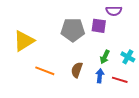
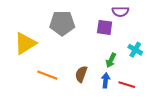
gray pentagon: (73, 30) -> (62, 23), moved
cyan cross: (128, 57) -> (135, 50), moved

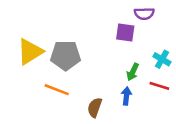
gray pentagon: (62, 23) -> (66, 55), moved
brown semicircle: (81, 74) -> (95, 107), moved
red line: (127, 85) -> (159, 86), moved

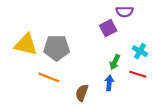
purple square: (125, 33) -> (108, 28), turned -35
yellow triangle: (30, 52) -> (26, 45), turned 45

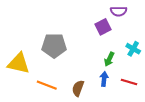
yellow triangle: (26, 45) -> (19, 63), moved
red line: (138, 74) -> (129, 82), moved
orange line: (49, 77) -> (47, 85), moved

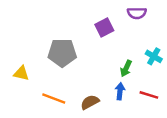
purple square: (103, 27) -> (104, 27), moved
yellow triangle: (19, 63) -> (21, 73), size x0.6
brown semicircle: (78, 88) -> (90, 102), turned 42

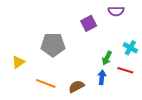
yellow triangle: (21, 73) -> (18, 62), turned -48
red line: (149, 95) -> (125, 70), moved

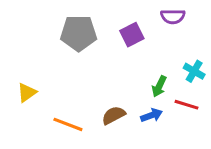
gray pentagon: (53, 45) -> (79, 33), moved
blue arrow: (102, 77) -> (152, 115), turned 64
brown semicircle: (76, 86) -> (114, 115), moved

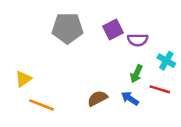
purple semicircle: (173, 16) -> (138, 40), moved
blue arrow: (152, 115) -> (130, 98), turned -126
orange line: (68, 124) -> (41, 105), moved

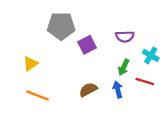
purple square: (113, 29) -> (87, 45), moved
yellow triangle: (23, 79) -> (30, 64), moved
blue arrow: (130, 98) -> (118, 90), turned 42

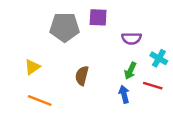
purple square: (87, 45) -> (98, 17), moved, turned 30
brown semicircle: (88, 90) -> (82, 76), moved, turned -48

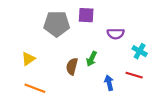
green arrow: (130, 71) -> (92, 59), moved

